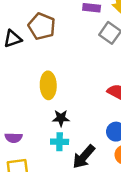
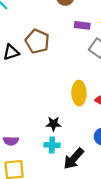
yellow ellipse: (48, 85) -> (79, 93), moved

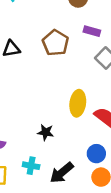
brown pentagon: (37, 41) -> (55, 43), moved
cyan cross: (52, 145) -> (31, 166), moved

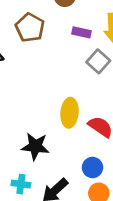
brown pentagon: (55, 43) -> (30, 28), moved
black star: (46, 132) -> (35, 146), size x1.5

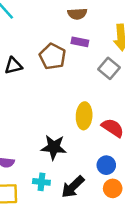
brown pentagon: (30, 28) -> (53, 56), moved
purple rectangle: (82, 32) -> (80, 42), moved

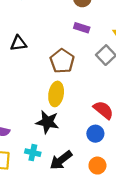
brown pentagon: (53, 56) -> (62, 61), moved
yellow ellipse: (84, 116) -> (56, 94), moved
blue circle: (106, 165) -> (95, 134), moved

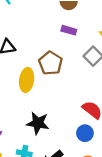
yellow ellipse: (56, 94) -> (27, 80), moved

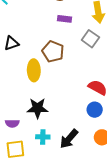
black star: (38, 123) -> (38, 108), moved

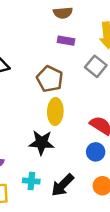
yellow ellipse: (34, 70) -> (55, 111), moved
black star: (38, 108) -> (42, 143), moved

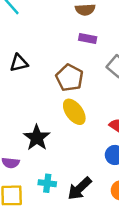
yellow ellipse: (55, 111) -> (74, 112), turned -40
black star: (42, 143) -> (37, 138), moved, turned 30

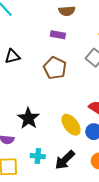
purple rectangle: (88, 38) -> (58, 35), moved
yellow ellipse: (74, 112) -> (71, 125), moved

